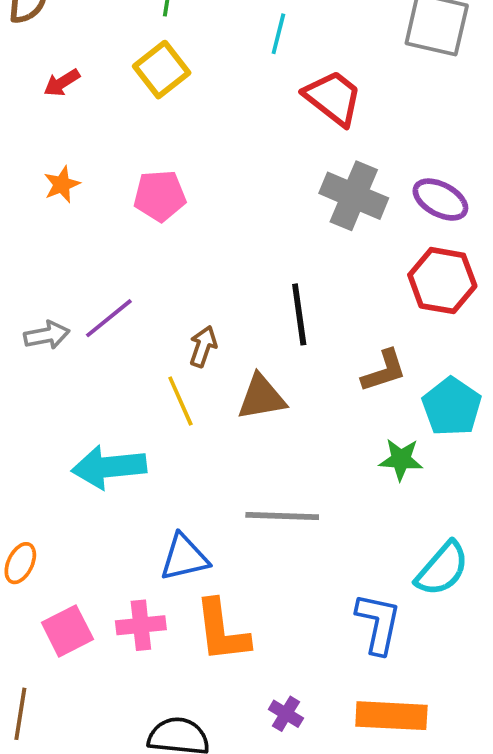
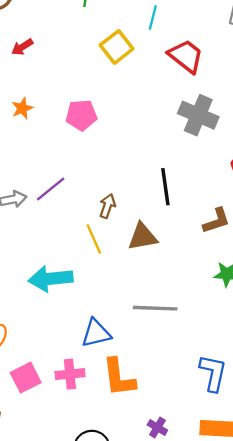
yellow square: (162, 70) -> (117, 47), moved

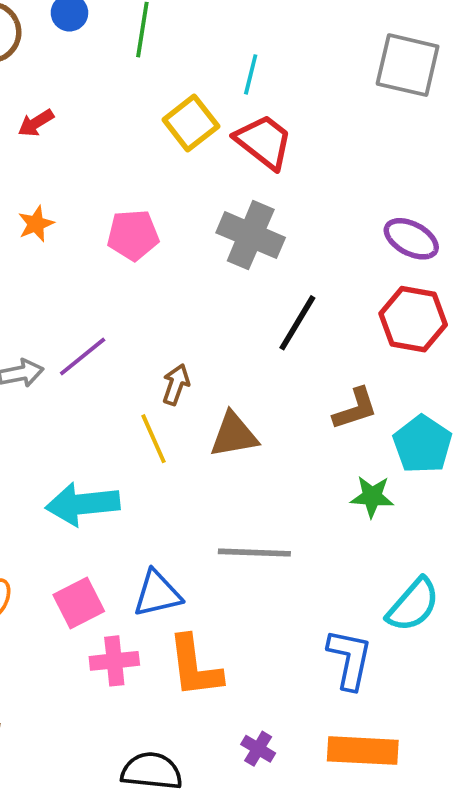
red trapezoid: (186, 56) -> (264, 142), moved
gray cross: (198, 115) -> (251, 235), moved
black line: (165, 187) -> (297, 323), moved, turned 39
pink square: (26, 378) -> (79, 603), moved

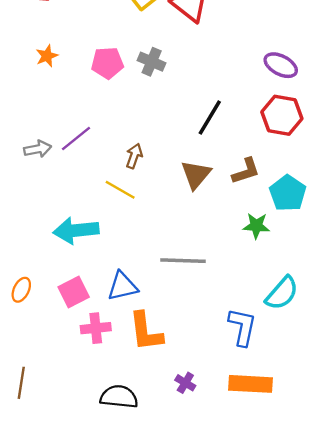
gray cross: (251, 235) -> (152, 62), moved, size x0.7
brown triangle: (234, 435) -> (196, 175), moved, turned -40
yellow line: (154, 439) -> (120, 190), turned -36

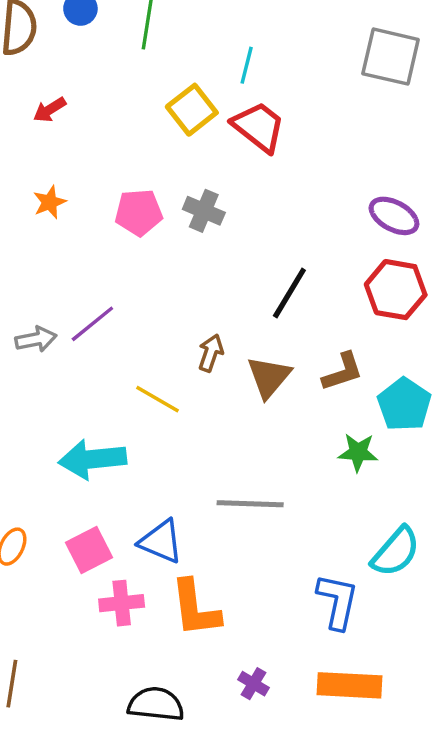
brown arrow: (134, 156) -> (211, 353), moved
blue triangle: (123, 286) -> (161, 541), turned 36

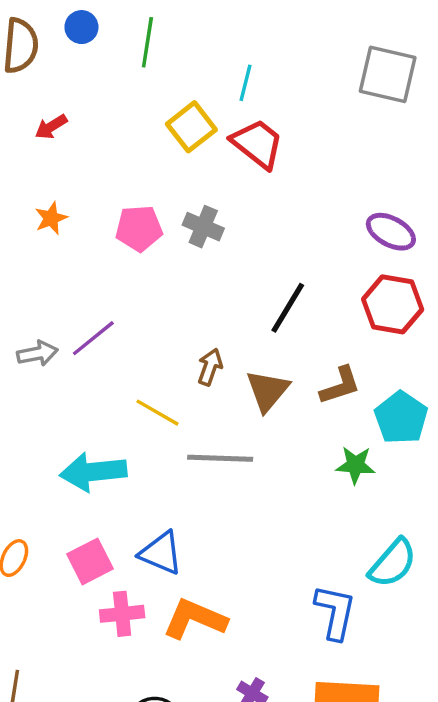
gray line: (250, 504) -> (220, 458), moved
orange L-shape: (195, 608) -> (195, 619), turned 120

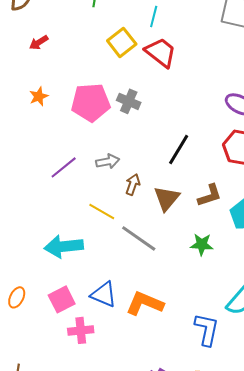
pink pentagon: (139, 228) -> (91, 102), size x1.4
gray arrow: (38, 353) -> (108, 161), moved
gray line: (220, 458) -> (139, 238), turned 33
green star: (355, 465) -> (202, 244), moved
orange L-shape: (195, 619) -> (145, 303), moved

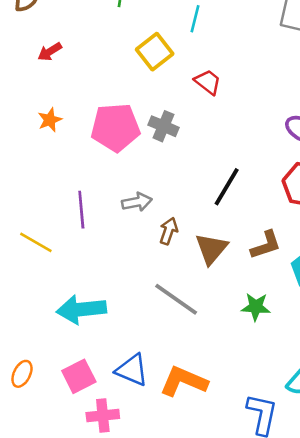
red trapezoid: (161, 52) -> (208, 82), moved, size x0.7
purple line: (64, 167) -> (81, 210), turned -56
yellow line: (102, 211) -> (36, 242), moved

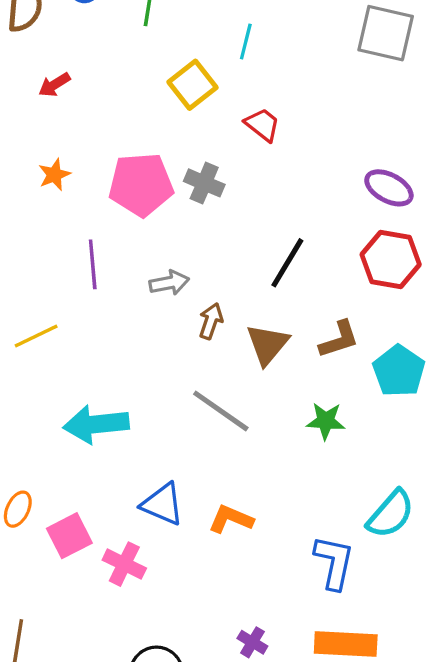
purple line: (81, 210) -> (93, 264), moved
yellow line: (36, 242) -> (36, 336), turned -56
pink square: (79, 376) -> (69, 536), moved
orange L-shape: (184, 381) -> (231, 519), size x0.7
pink cross: (103, 415) -> (124, 564), turned 32

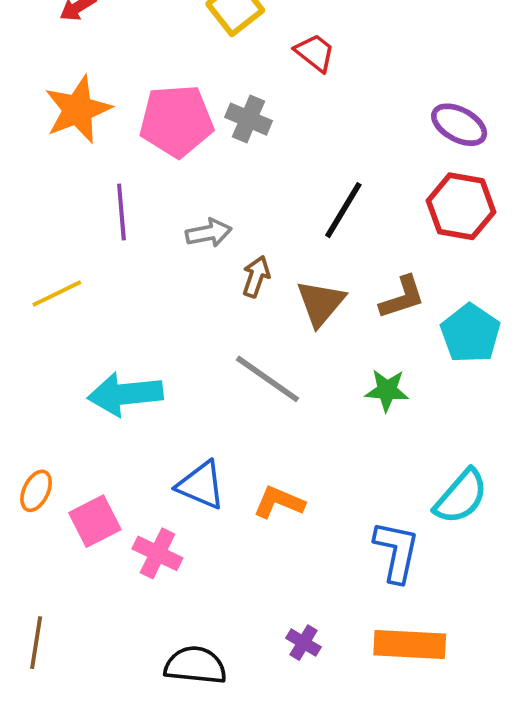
orange star: (54, 175) -> (78, 110), size x1.8

